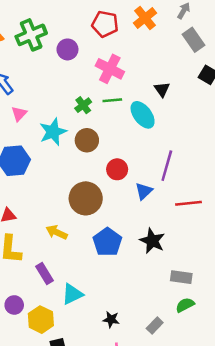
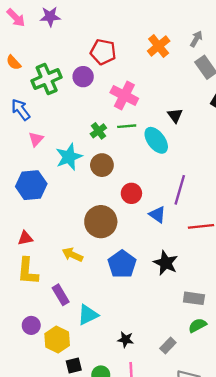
red pentagon: (105, 24) -> (103, 52), moved
green cross: (31, 35) -> (47, 79), moved
blue triangle: (144, 191) -> (157, 215), turned -42

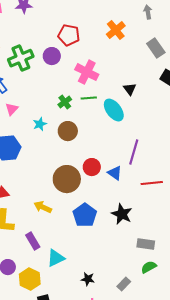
gray arrow: (196, 39) -> (148, 12), moved, turned -40
cyan star: (69, 157) -> (40, 124), size x0.6
red circle: (131, 193) -> (92, 167), moved

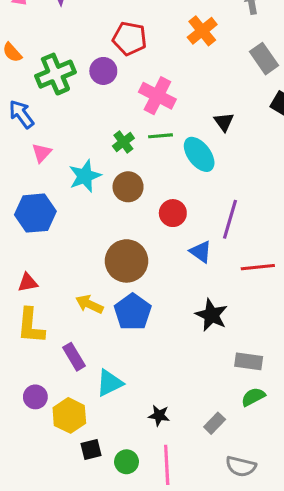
cyan star: (40, 124) -> (85, 176), size x1.5
red circle: (92, 167) -> (173, 213), moved
blue pentagon: (85, 215) -> (133, 312), moved

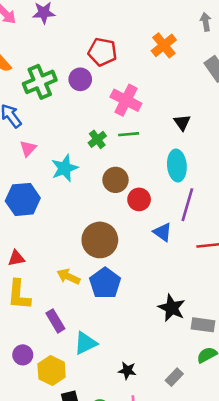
cyan ellipse: (199, 154) -> (177, 166), moved, turned 32
brown circle: (128, 187) -> (116, 180), moved
black star: (211, 315) -> (172, 308), moved

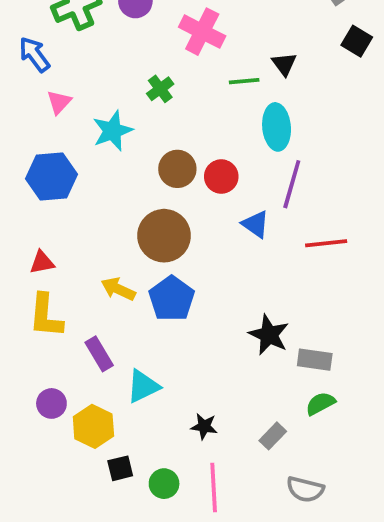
green line: (129, 134) -> (244, 81), moved
brown circle: (116, 180) -> (177, 169), moved

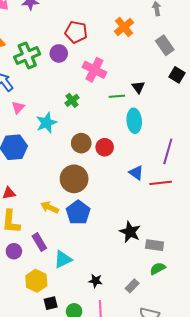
purple line: (292, 184) -> (168, 151), moved
blue triangle: (256, 224) -> (136, 173), moved
purple circle: (51, 403) -> (14, 251), moved

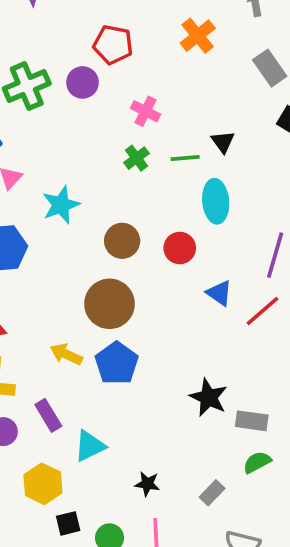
pink cross: (94, 70) -> (146, 111), size x0.7
green cross: (72, 100) -> (137, 158), moved
red circle: (105, 147) -> (180, 248), moved
red line: (161, 183) -> (262, 311), turned -35

